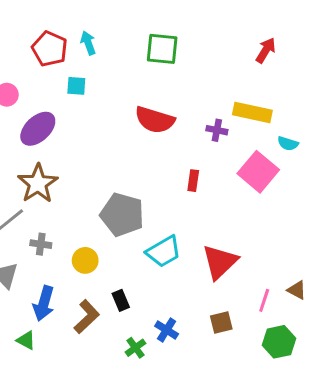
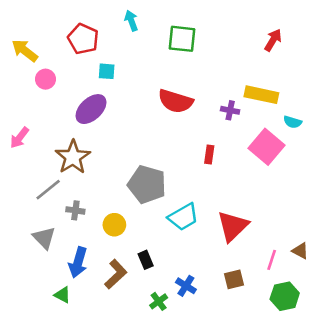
cyan arrow: (88, 43) -> (131, 21), moved
purple ellipse: (38, 129) -> (91, 109), moved

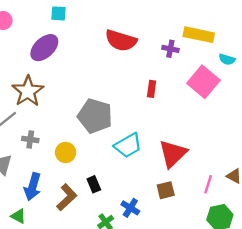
brown square: (234, 279) -> (166, 190), moved

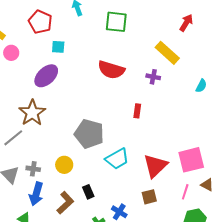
yellow rectangle: (199, 35) -> (167, 53), moved, turned 30
cyan semicircle: (227, 59) -> (201, 86), turned -80
pink square: (203, 82) -> (191, 160), moved, turned 36
gray cross: (30, 140) -> (33, 169), moved

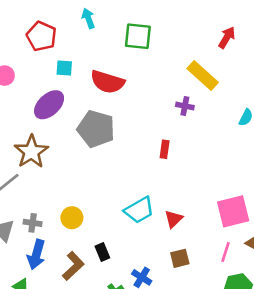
red semicircle: (111, 70) -> (107, 82), moved
gray pentagon: (89, 134) -> (96, 129), moved
red triangle: (155, 166) -> (173, 219), moved, size x0.6

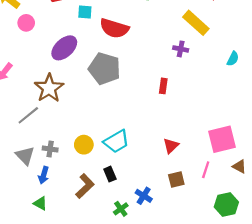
cyan square: (64, 68) -> (85, 12), moved
cyan trapezoid: (139, 210) -> (116, 141), moved
pink line: (226, 252) -> (206, 170), moved
blue arrow: (36, 255) -> (44, 175), moved, size x0.7

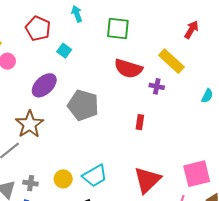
cyan square: (85, 12) -> (64, 51), turned 32
red semicircle: (114, 28) -> (128, 68), moved
red triangle: (171, 146) -> (147, 180), size x1.8

